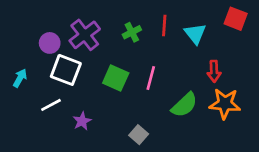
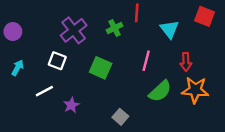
red line: (164, 25) -> (137, 13), moved
purple circle: (50, 43) -> (13, 32), moved
white square: (66, 70) -> (57, 61), size x0.7
pink line: (151, 78) -> (146, 61), moved

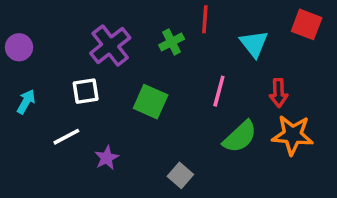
white square: (57, 61) -> (86, 91), turned -30

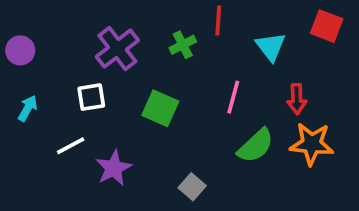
purple star: (107, 158) -> (114, 168), size x1.4

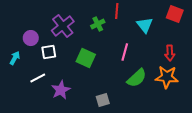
purple circle: (20, 50) -> (31, 38), moved
red arrow: (297, 99) -> (170, 53), moved
gray square: (192, 187) -> (103, 100), turned 32

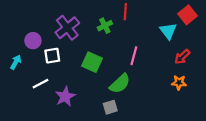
red square: (175, 14) -> (188, 15), turned 30
cyan triangle: (145, 25) -> (168, 31), moved
red arrow: (170, 53) -> (182, 57), turned 49
orange star: (167, 77) -> (179, 83), size x0.6
green semicircle: (137, 78) -> (120, 84), moved

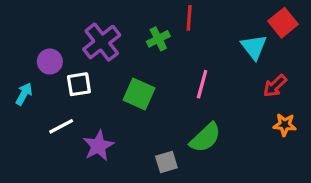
orange star: (179, 83) -> (285, 125), moved
green semicircle: (120, 84) -> (205, 138), moved

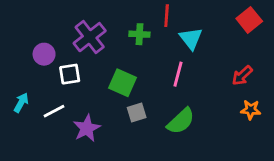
green cross: (158, 39) -> (139, 34), turned 30
cyan triangle: (254, 47) -> (191, 38), moved
cyan arrow: (24, 94) -> (21, 103), moved
gray square: (166, 162) -> (137, 113), moved

